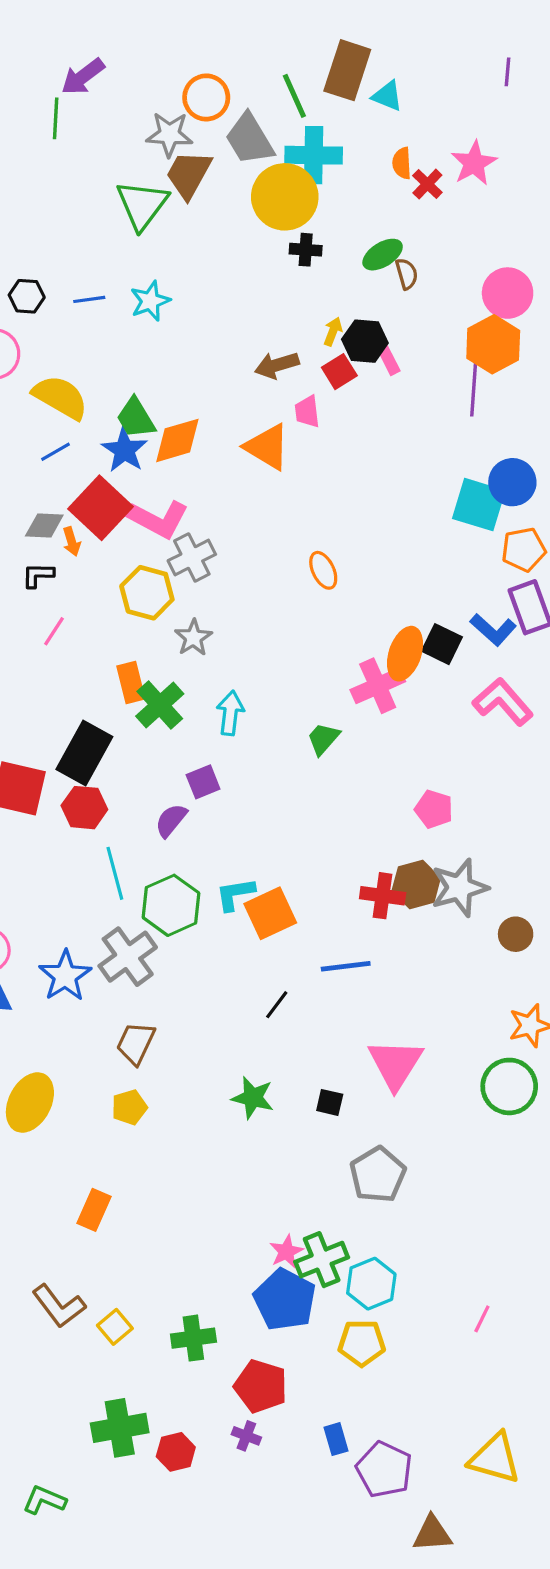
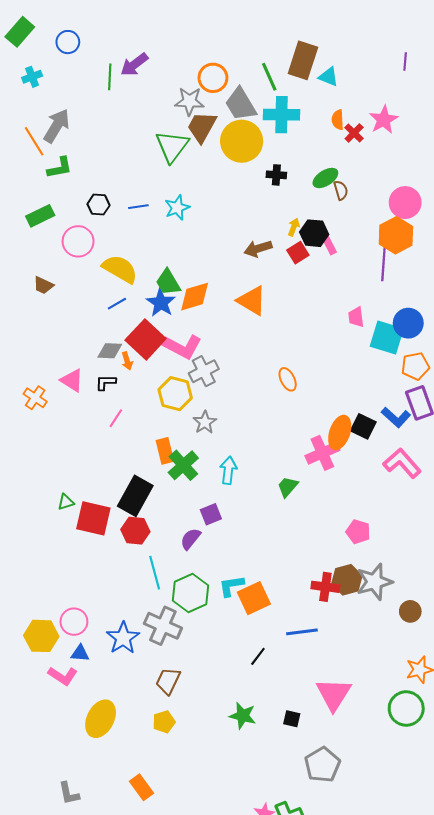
green line: (56, 118) -> (110, 77), moved
yellow circle: (285, 197) -> (242, 141), moved
pink trapezoid: (307, 412) -> (356, 317), moved
gray cross: (128, 957) -> (163, 626), turned -30
orange rectangle: (94, 1210) -> (141, 787), turned -60

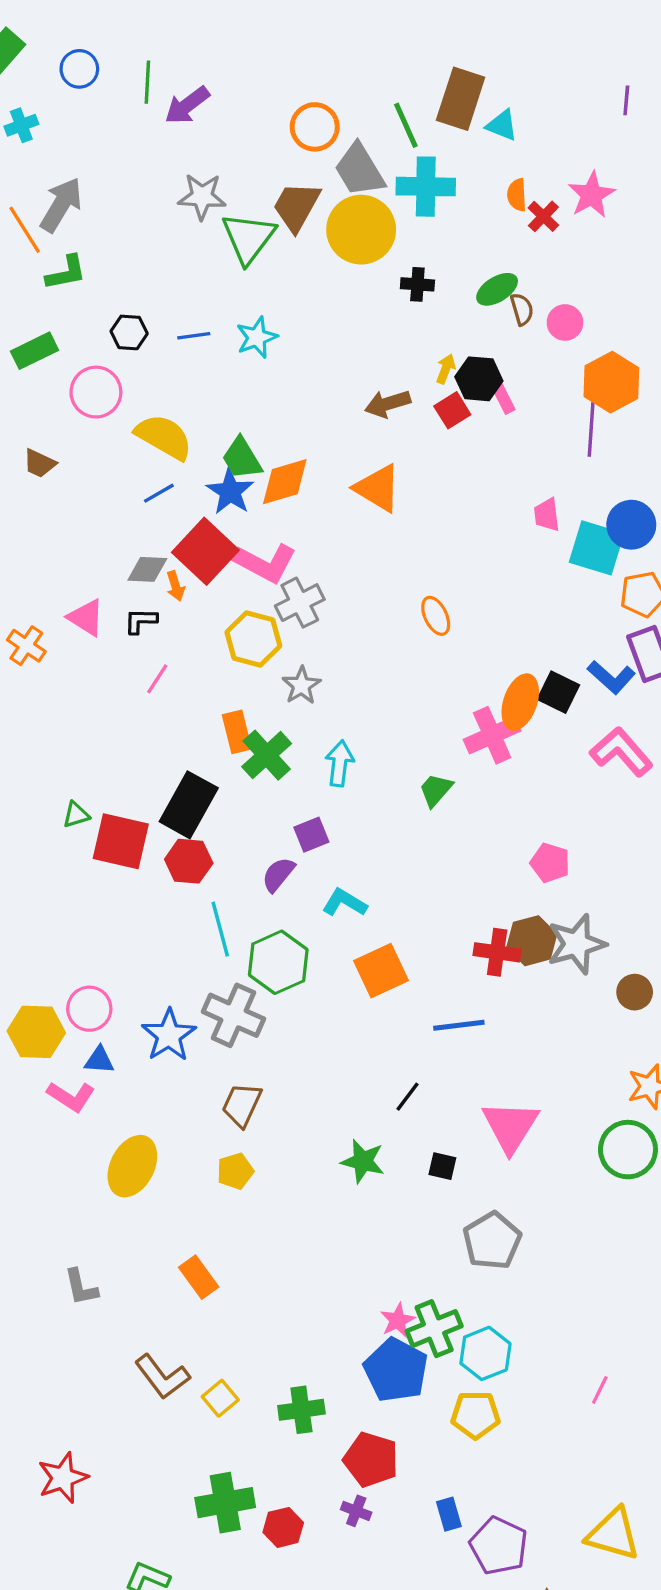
green line: (110, 77) -> (147, 82), moved
gray star: (189, 101) -> (202, 197), moved
pink circle: (405, 203) -> (565, 322), moved, size x0.7
cyan L-shape: (231, 586) -> (345, 903), moved, turned 40
black line: (258, 656) -> (408, 1097), moved

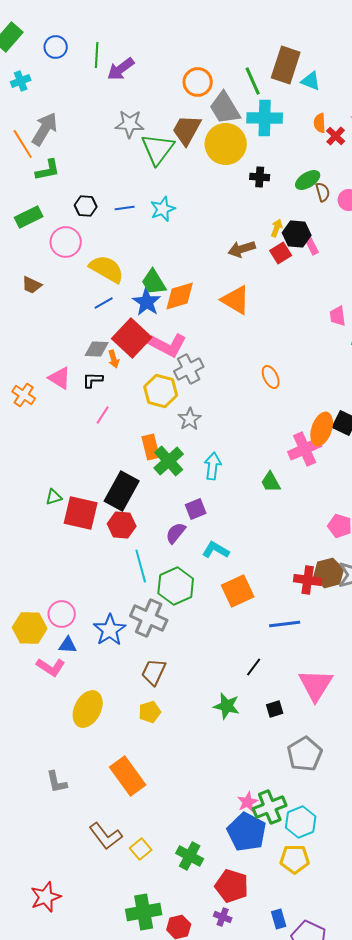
green trapezoid: (436, 790) -> (271, 482), turned -70
black square: (442, 1166) -> (275, 709), turned -30
orange rectangle: (199, 1277) -> (128, 776), size x1.5
green cross: (301, 1410) -> (190, 856), turned 36

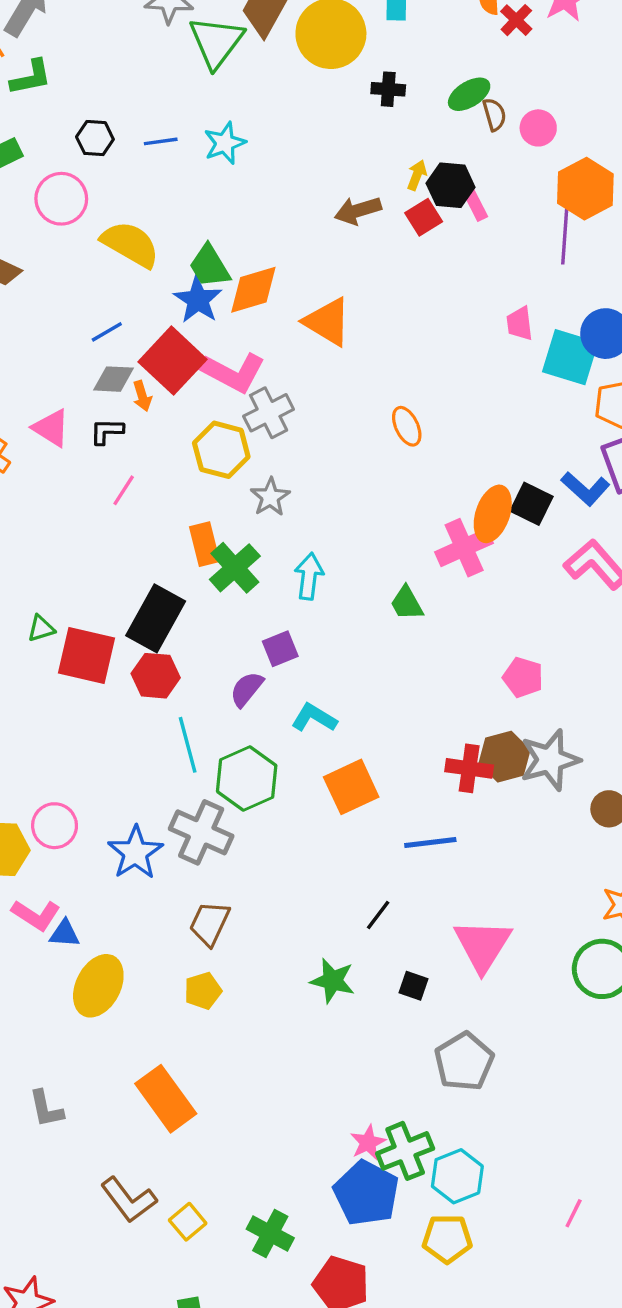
orange triangle: (236, 300) -> (328, 322), moved
blue line: (104, 303) -> (107, 332), moved
blue triangle: (68, 645) -> (65, 934), moved
black square: (275, 709) -> (413, 986), turned 36

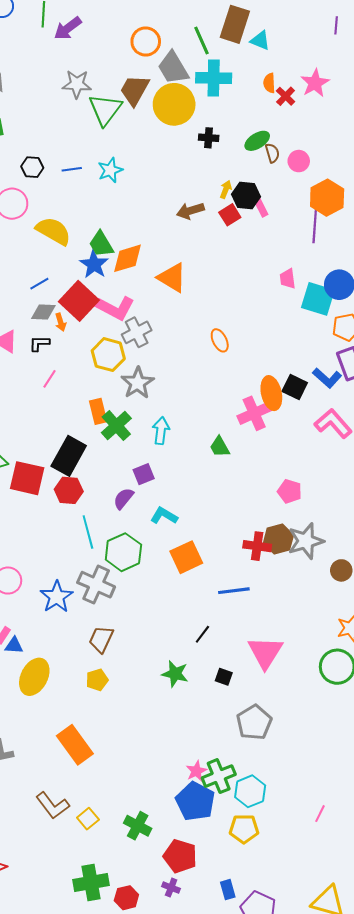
gray star: (270, 497) -> (138, 383), size x1.4
orange ellipse: (493, 514) -> (271, 393), turned -32

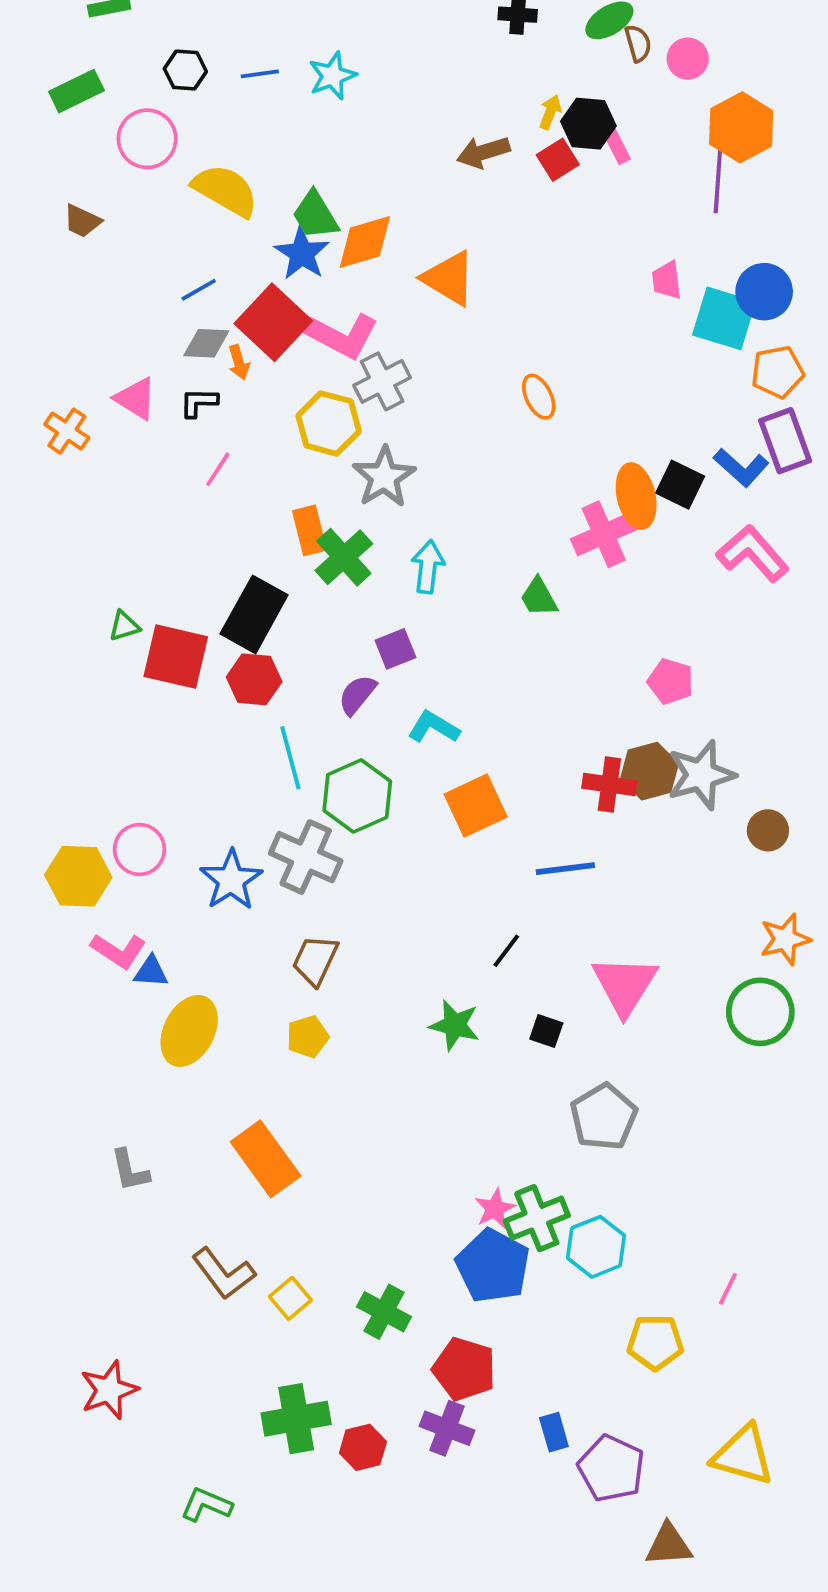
yellow pentagon: (244, 829) -> (655, 1342), moved
purple cross: (171, 888) -> (447, 1428), size x1.5

